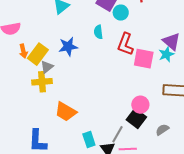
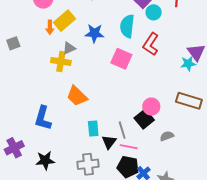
cyan semicircle: (98, 32) -> (127, 26), size x1.6
yellow rectangle: (38, 54) -> (64, 21), moved
pink square: (144, 59) -> (121, 59), moved
gray line: (117, 134) -> (122, 130), turned -60

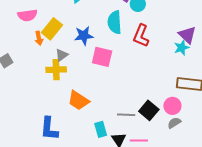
pink square: (121, 59) -> (102, 57), moved
pink circle: (151, 107) -> (172, 106), moved
gray line: (122, 130) -> (126, 115), moved, turned -60

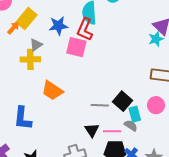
red L-shape: (141, 36) -> (85, 29), moved
orange arrow: (39, 38) -> (13, 28), turned -128
pink circle: (172, 106) -> (156, 105), moved
gray semicircle: (174, 123) -> (131, 126), moved, turned 64
cyan rectangle: (101, 129) -> (135, 114), moved

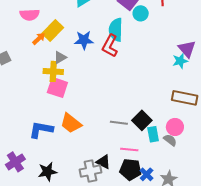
pink square: (76, 47) -> (57, 87), moved
orange trapezoid: (52, 91) -> (71, 123), moved
blue L-shape: (23, 118) -> (41, 130), turned 90
gray semicircle: (131, 126) -> (170, 140), moved
black triangle: (92, 130) -> (103, 162), moved, turned -35

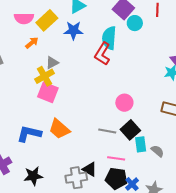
yellow rectangle: (53, 30) -> (47, 20), moved
blue star: (84, 40) -> (73, 30), moved
yellow cross: (53, 71) -> (44, 76), turned -36
pink circle: (175, 127) -> (124, 103), moved

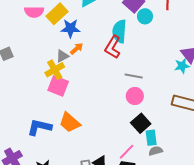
blue star: (73, 30) -> (70, 28), moved
orange arrow: (32, 43) -> (77, 49), moved
gray line: (107, 131) -> (134, 76), moved
gray semicircle: (157, 151) -> (156, 151), moved, turned -56
pink line: (116, 158) -> (127, 152), turned -54

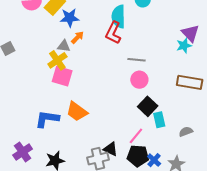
gray triangle: (62, 56) -> (64, 46), turned 40
gray semicircle: (156, 151) -> (186, 132), moved

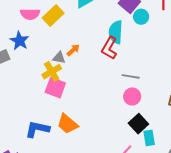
blue star: (70, 18) -> (19, 41), moved, turned 30

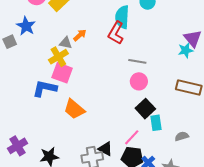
blue L-shape: (37, 129) -> (45, 88), moved

